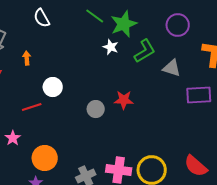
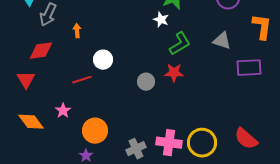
green L-shape: (145, 51) -> (180, 44), moved

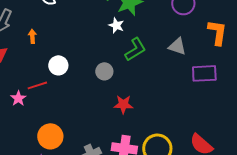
red star: (174, 73) -> (123, 104), moved
gray circle: (146, 82) -> (104, 71), moved
pink star: (63, 111) -> (18, 98), moved

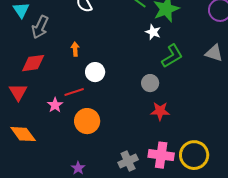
orange arrow: (32, 36) -> (75, 49), moved
gray circle: (104, 71) -> (150, 83), moved
orange circle: (50, 136) -> (87, 121), moved

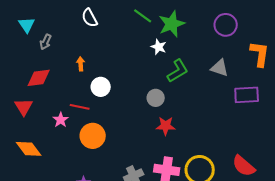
gray arrow: (40, 27) -> (46, 42), size x0.7
red line: (74, 92) -> (80, 107), turned 30

